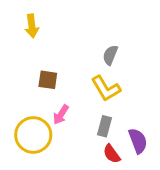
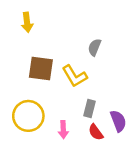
brown square: (48, 80) -> (41, 69), size x1.5
yellow L-shape: (106, 88) -> (75, 76), moved
pink arrow: (61, 115) -> (63, 130), moved, turned -35

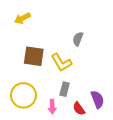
yellow arrow: (27, 22) -> (22, 18), turned 70
gray rectangle: (89, 108) -> (65, 89), moved

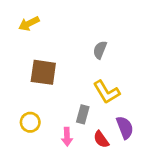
yellow L-shape: (61, 62) -> (106, 92), moved
yellow circle: (23, 95) -> (30, 122), size x0.6

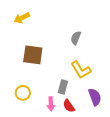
red semicircle: (101, 139) -> (69, 106), moved

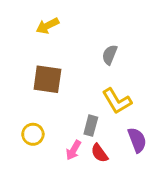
yellow arrow: (22, 18) -> (47, 26), moved
pink arrow: (51, 104) -> (73, 150), turned 32

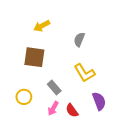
yellow arrow: (47, 26) -> (42, 26), moved
gray rectangle: (91, 126) -> (54, 88), moved, turned -56

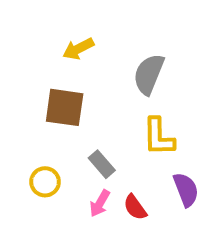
gray semicircle: (79, 39) -> (149, 74), size x1.5
yellow L-shape: (84, 73) -> (159, 137), turned 30

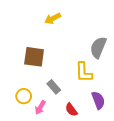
yellow arrow: (78, 49) -> (53, 18), moved
gray semicircle: (149, 74) -> (98, 47), moved
pink arrow: (100, 203) -> (40, 108), moved

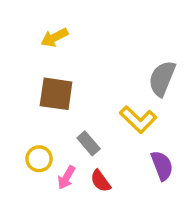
yellow arrow: (53, 18) -> (54, 37), moved
yellow L-shape: (84, 72) -> (138, 119), turned -45
red semicircle: (71, 110) -> (101, 181), moved

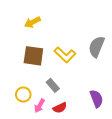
yellow L-shape: (138, 119) -> (65, 55), moved
red semicircle: (101, 181) -> (60, 108), turned -80

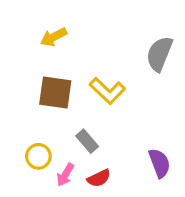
gray semicircle: (97, 47) -> (159, 54), moved

